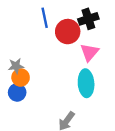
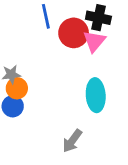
black cross: (88, 19) -> (98, 18), turned 30
pink triangle: (89, 52) -> (94, 41), moved

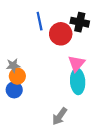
pink triangle: (94, 41) -> (77, 63), moved

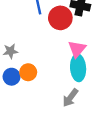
orange circle: (17, 76) -> (28, 72), moved
gray arrow: (60, 116) -> (70, 98), moved

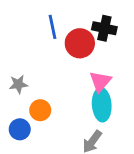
blue circle: (12, 77) -> (20, 129), moved

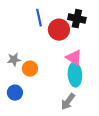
pink triangle: (100, 82) -> (74, 58), turned -36
orange circle: (40, 110) -> (30, 69), moved

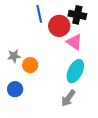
pink triangle: (74, 58) -> (74, 42), moved
cyan ellipse: (75, 75) -> (75, 71), turned 30

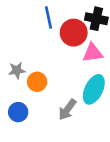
pink triangle: (74, 42) -> (93, 53), turned -42
gray arrow: (68, 98) -> (67, 110), moved

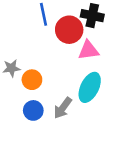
blue circle: (18, 112) -> (33, 110), moved

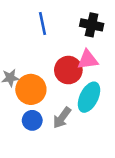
red circle: (69, 30) -> (68, 70), moved
orange circle: (32, 80) -> (31, 89), size x1.5

